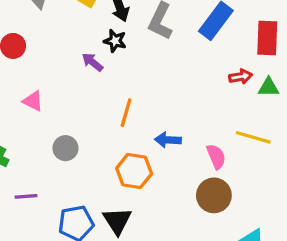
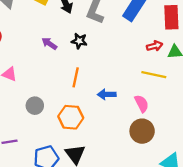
black star: (115, 41) -> (79, 41), moved
yellow line: (253, 137) -> (154, 75), moved
orange hexagon: (134, 171) -> (71, 117), moved

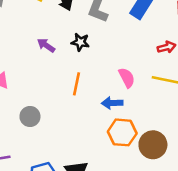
pink semicircle: (142, 104) -> (127, 78), moved
orange hexagon: (71, 117) -> (122, 132), moved

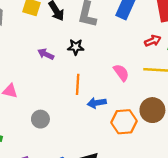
blue arrow: (112, 103) -> (97, 103), moved
brown circle: (153, 145) -> (152, 110), moved

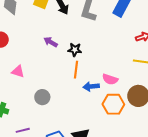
black star: (76, 47) -> (75, 50), moved
pink semicircle: (121, 73) -> (110, 79), moved, turned 140

